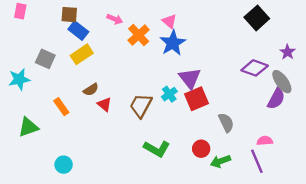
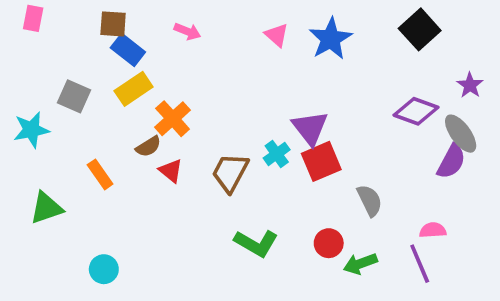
orange cross: (139, 35) -> (173, 119), moved
blue star: (173, 43) -> (331, 39), moved

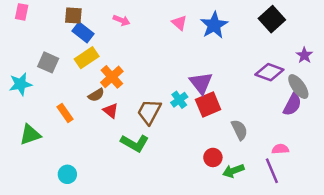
green L-shape: (256, 243) -> (135, 143), moved

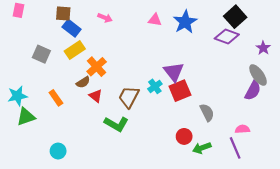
pink triangle: (179, 23) -> (155, 20), turned -32
purple diamond: (269, 72) -> (227, 36), moved
cyan star: (20, 84) -> (17, 96), moved

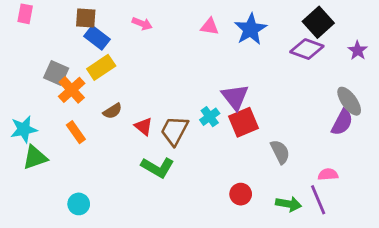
purple star: (263, 48) -> (358, 50), moved
orange cross: (97, 67) -> (72, 90), moved
red triangle: (96, 96) -> (143, 126), moved
red circle: (184, 136) -> (241, 194), moved
green arrow: (202, 148) -> (289, 204), moved, turned -150

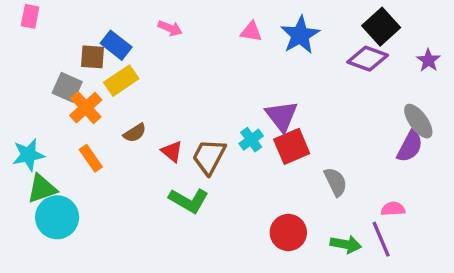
brown square: (86, 18) -> (93, 57), moved
red circle: (241, 194) -> (288, 232), size x1.4
cyan circle: (79, 204) -> (57, 217), moved, size x1.6

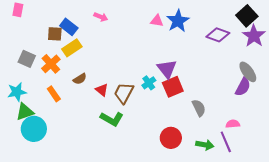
black square: (381, 27) -> (247, 16), moved
pink triangle: (251, 32) -> (157, 21), moved
purple star: (428, 60) -> (254, 36), size x1.6
gray square: (67, 87) -> (27, 59), moved

